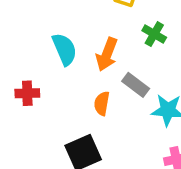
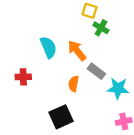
green cross: (154, 34) -> (101, 28), moved
orange arrow: (107, 54) -> (77, 51), turned 120

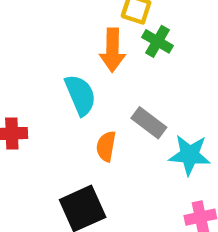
cyan semicircle: (48, 47) -> (80, 95), moved
orange arrow: (77, 51) -> (113, 50), moved, turned -140

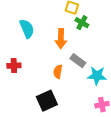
orange arrow: (113, 50) -> (61, 39), moved
cyan semicircle: (80, 95) -> (27, 29), moved

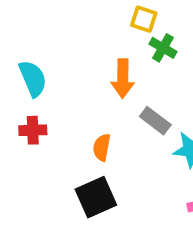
cyan semicircle: (27, 29) -> (33, 78), moved
orange semicircle: (58, 72) -> (102, 147), moved

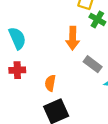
orange semicircle: (102, 147) -> (50, 83), moved

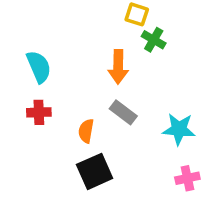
gray rectangle: (93, 64) -> (123, 112), moved

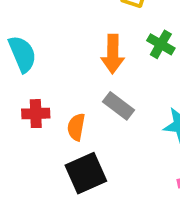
green cross: (154, 40) -> (161, 44), moved
red cross: (39, 112) -> (36, 114), moved

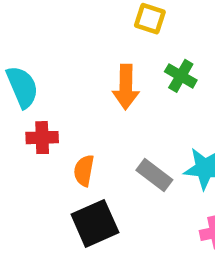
gray rectangle: (119, 106) -> (154, 175), moved
red cross: (36, 114) -> (42, 138), moved

